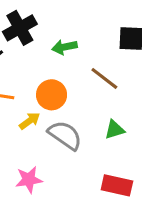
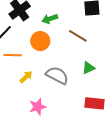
orange circle: (52, 95) -> (40, 41), moved
yellow arrow: (30, 121) -> (26, 77), moved

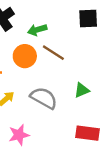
brown line: (78, 36) -> (53, 53), moved

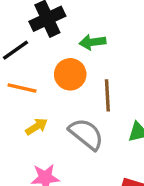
brown line: (53, 53) -> (107, 95), moved, turned 45

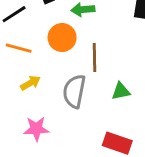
gray semicircle: (86, 134) -> (74, 91), turned -120

